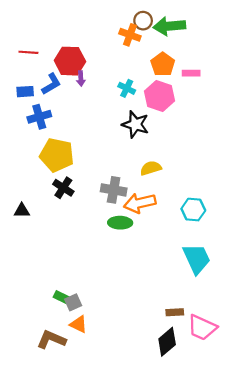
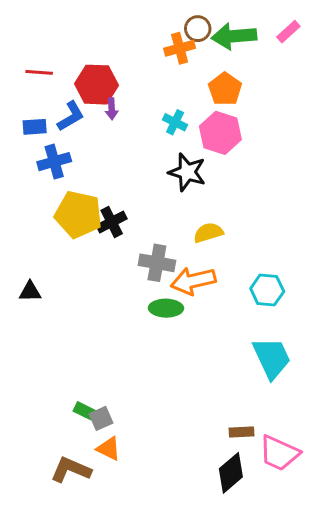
orange cross: (130, 35) -> (180, 48), turned -35
pink rectangle: (191, 73) -> (288, 32), moved, turned -42
black cross: (63, 188) -> (112, 222), moved, turned 30

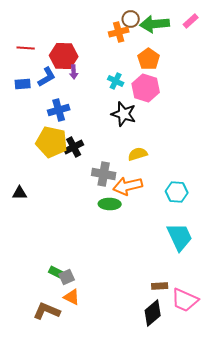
blue cross: (54, 162) -> (59, 110), moved

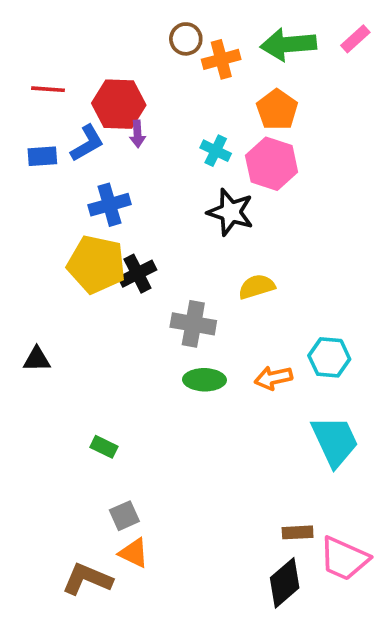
brown circle: (131, 19) -> (186, 39), moved
orange arrow: (128, 186) -> (273, 378), moved, size x0.7
green rectangle: (56, 272) -> (104, 447), moved

